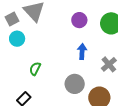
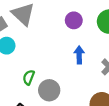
gray circle: (75, 84) -> (49, 90), moved

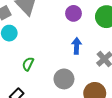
gray circle: (49, 90) -> (64, 79), moved

